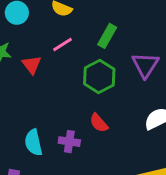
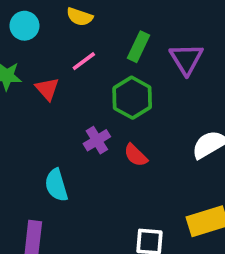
purple triangle: (145, 65) -> (186, 59), moved
purple cross: (69, 142) -> (97, 140), moved, turned -36

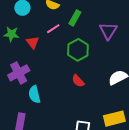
green rectangle: (138, 47) -> (75, 18), moved
purple cross: (97, 140) -> (19, 73), moved, size x1.5

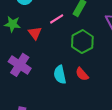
purple cross: (19, 73) -> (20, 65), turned -30
cyan semicircle: (34, 94) -> (60, 75), moved

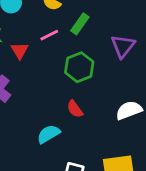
cyan semicircle: (60, 75) -> (49, 134), moved, turned 66

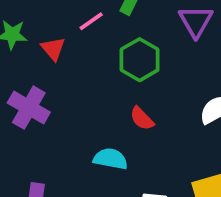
cyan semicircle: (49, 134) -> (111, 159), turned 50

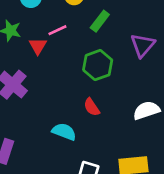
pink line: (91, 21) -> (57, 30), moved

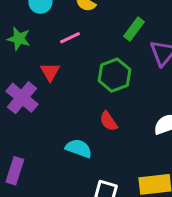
green rectangle: (100, 21) -> (134, 29), moved
red triangle: (38, 46) -> (50, 72), moved

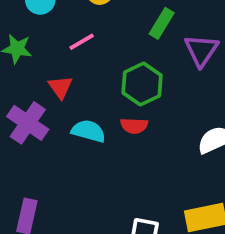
red semicircle: (108, 121) -> (134, 126), moved, turned -48
cyan semicircle: (79, 148) -> (88, 131), moved

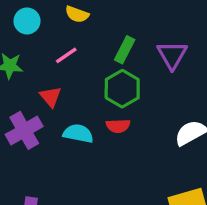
green rectangle: (162, 23) -> (125, 50), moved
purple cross: (28, 123) -> (24, 130), turned 30

